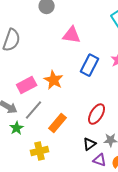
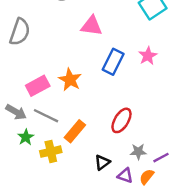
gray line: (34, 110) -> (46, 116), turned 75
black triangle: (90, 144) -> (102, 162), moved
yellow cross: (40, 151) -> (51, 152), moved

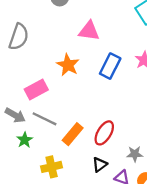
orange star: (70, 80) -> (68, 65), moved
red ellipse: (121, 120) -> (104, 133), moved
yellow cross: (51, 152) -> (52, 167), moved

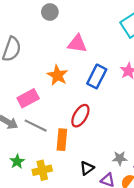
red ellipse: (104, 133) -> (80, 116), moved
orange rectangle: (73, 134) -> (62, 140), turned -35
green star: (25, 140) -> (17, 162), moved

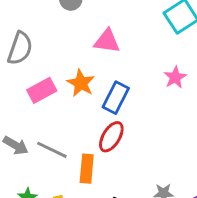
blue rectangle: (97, 76) -> (116, 98), moved
pink rectangle: (28, 98) -> (42, 90), moved

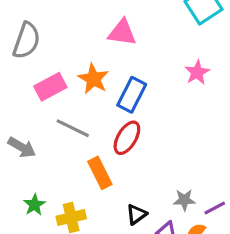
gray line: (52, 150) -> (73, 128), moved
orange rectangle: (87, 169) -> (100, 173), turned -32

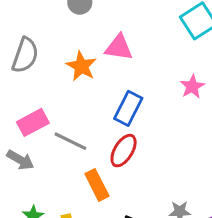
orange star: (93, 79) -> (81, 66), moved
pink rectangle: (50, 87) -> (33, 122), moved

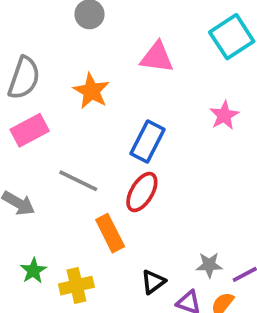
pink triangle: (119, 47) -> (157, 57), moved
pink rectangle: (33, 122) -> (30, 130), moved

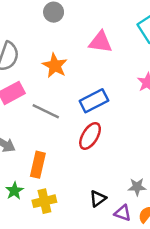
blue rectangle: (148, 141) -> (94, 101), turned 36
gray line: (78, 181) -> (46, 111), moved
orange rectangle: (110, 233) -> (38, 165), moved, turned 40

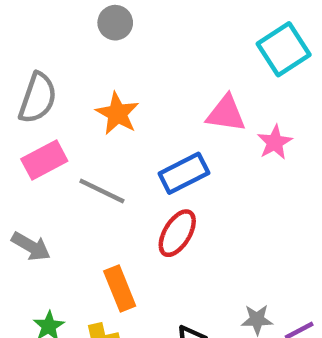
pink triangle: (100, 42) -> (226, 113), moved
orange rectangle: (38, 165) -> (120, 289), moved, turned -35

